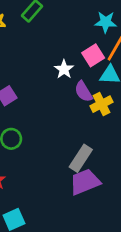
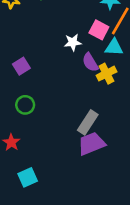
pink square: (93, 55) -> (99, 30), turned -30
white star: (64, 69) -> (73, 42), turned 30

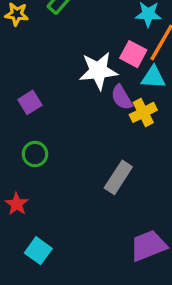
white star: (73, 42) -> (98, 71), size x1.6
purple trapezoid: (91, 144) -> (148, 246), moved
cyan square: (28, 177) -> (38, 251), turned -30

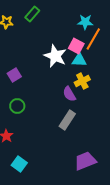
white star: (98, 71) -> (55, 56), turned 30
cyan triangle: (153, 77) -> (79, 60), moved
purple semicircle: (122, 97) -> (69, 94), moved

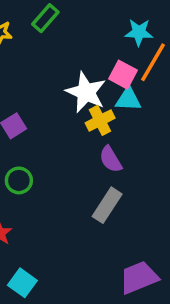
yellow cross: (82, 81) -> (100, 120), moved

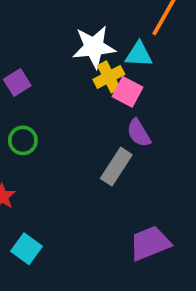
pink square: (123, 75) -> (128, 92), moved
white star: (86, 92) -> (94, 47), turned -30
purple semicircle: (111, 159) -> (139, 133), moved

